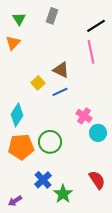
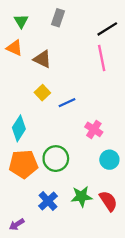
orange triangle: (13, 43) -> (14, 48), turned -49
brown triangle: (61, 70) -> (42, 59), moved
cyan circle: (98, 133) -> (109, 160), moved
green star: (63, 194) -> (81, 197), moved, turned 30

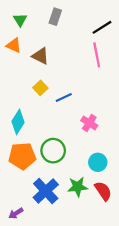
cyan circle: (109, 160) -> (98, 162), moved
blue cross: (48, 201) -> (46, 191), size x1.4

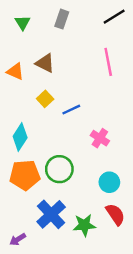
black line: (102, 27) -> (114, 17), moved
orange triangle: (14, 45) -> (15, 71), moved
green star: (78, 187) -> (84, 225), moved

